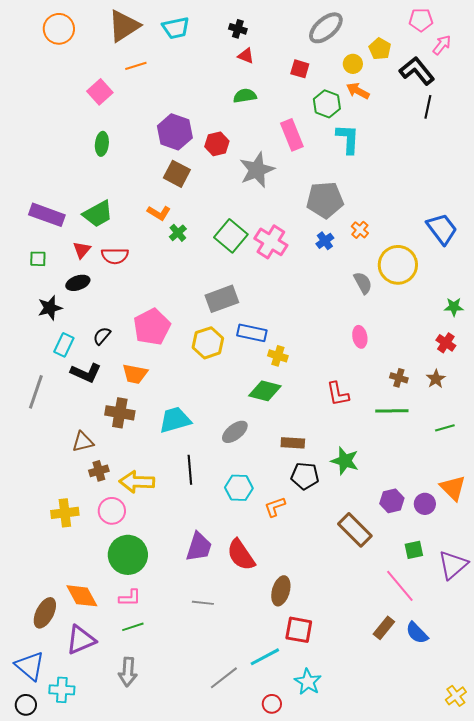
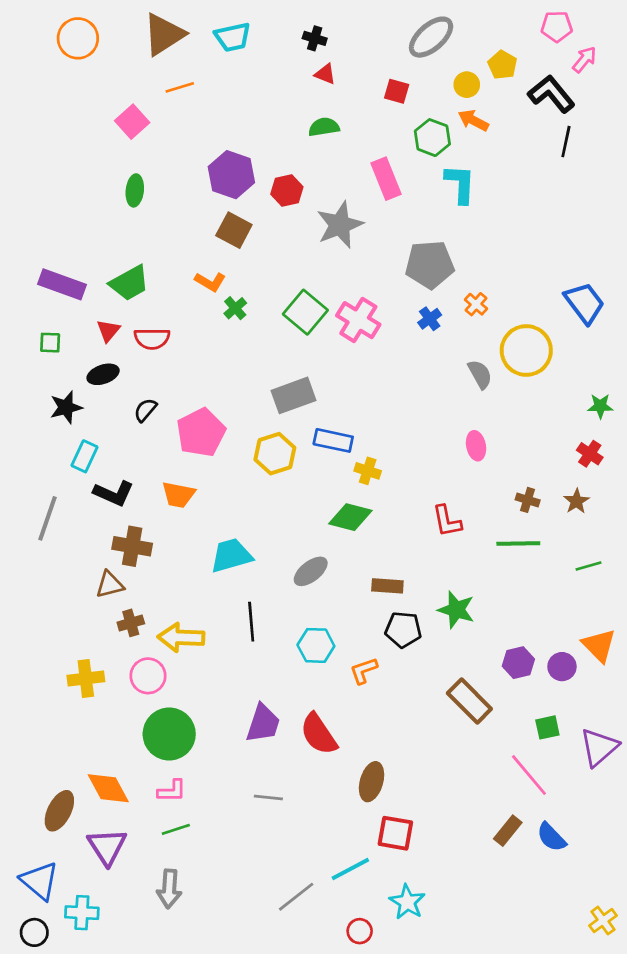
black semicircle: (102, 336) -> (145, 410), moved
brown cross: (120, 413) -> (132, 546), moved
purple triangle: (81, 640) -> (107, 846), turned -40

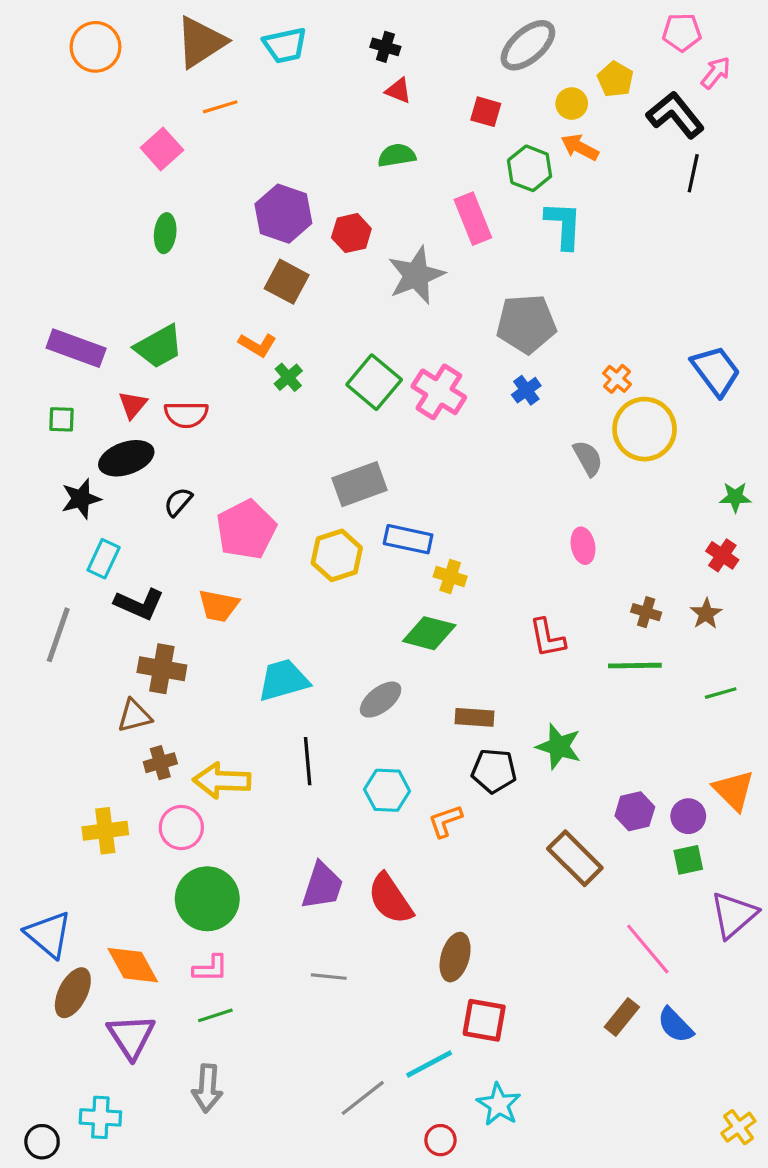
orange cross: (476, 304) -> (617, 379), moved
black ellipse: (103, 374) -> (126, 458), size x1.4
green square: (547, 727) -> (688, 860), moved
blue triangle: (40, 881) -> (49, 934), moved

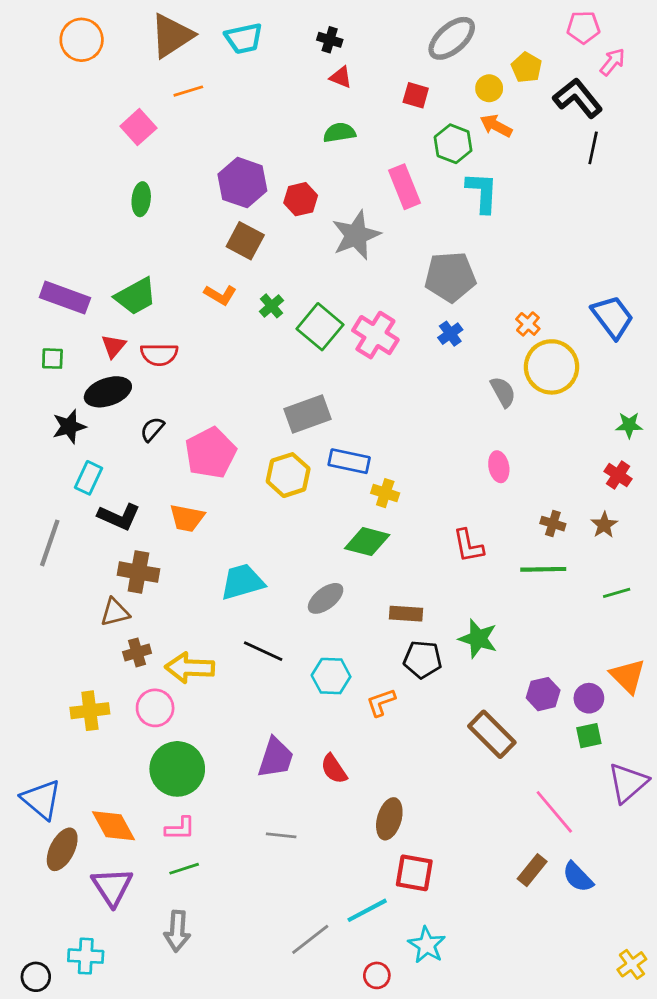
green cross: (288, 377) -> (271, 306), moved
black line: (308, 761) -> (263, 651), turned -60
red semicircle: (390, 899) -> (334, 769), size x0.7

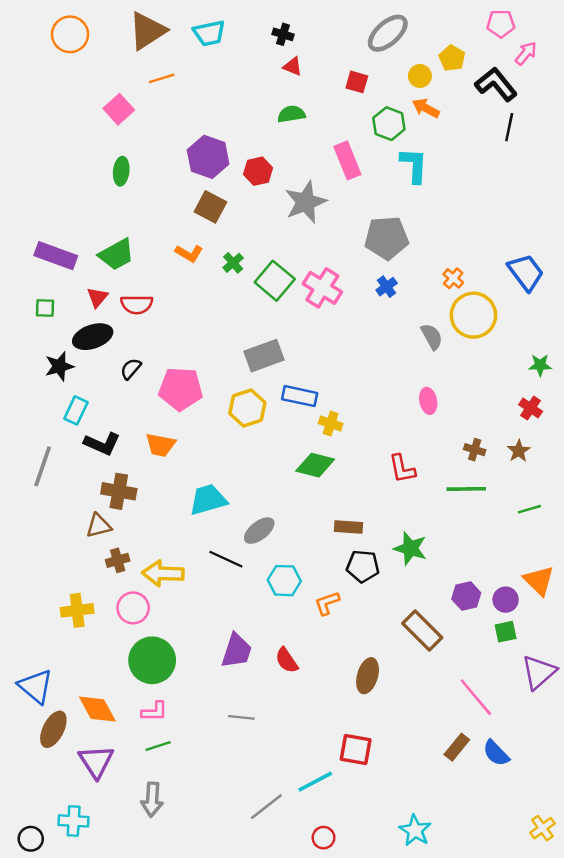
pink pentagon: (210, 453) -> (181, 389), turned 30
gray ellipse: (326, 598) -> (259, 531), moved
brown ellipse: (389, 819) -> (368, 676), moved
cyan star: (427, 945) -> (415, 830), moved

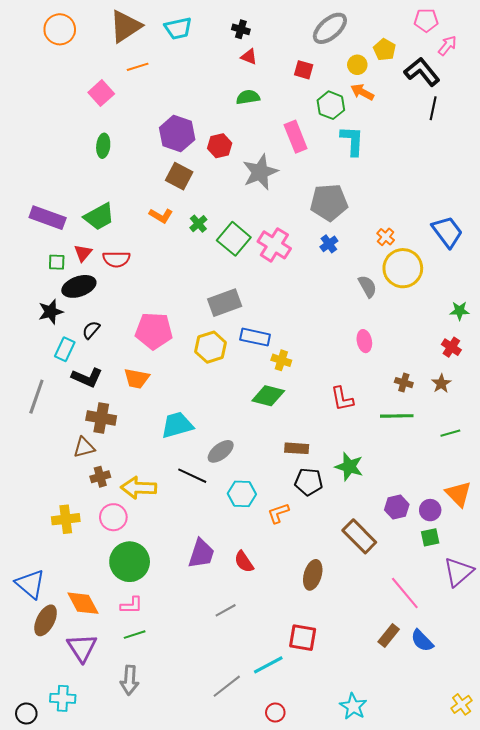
green square: (45, 308) -> (57, 262), moved
black semicircle: (131, 369) -> (91, 330), moved
gray line: (241, 717) -> (226, 610), moved, turned -35

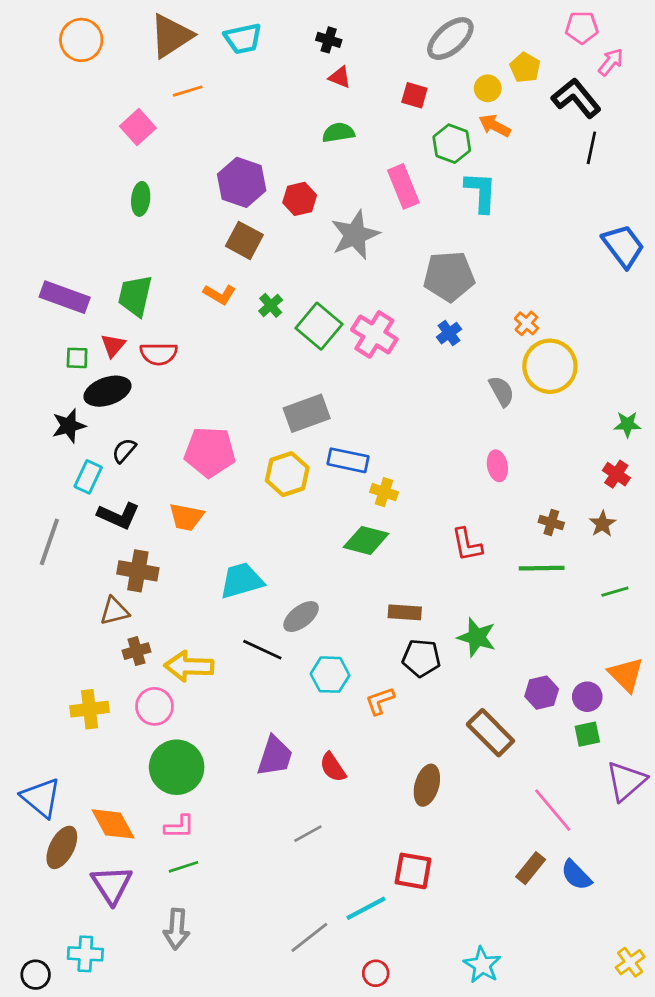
green trapezoid: (99, 217) -> (135, 296), turned 132
blue trapezoid: (447, 232) -> (623, 246), moved

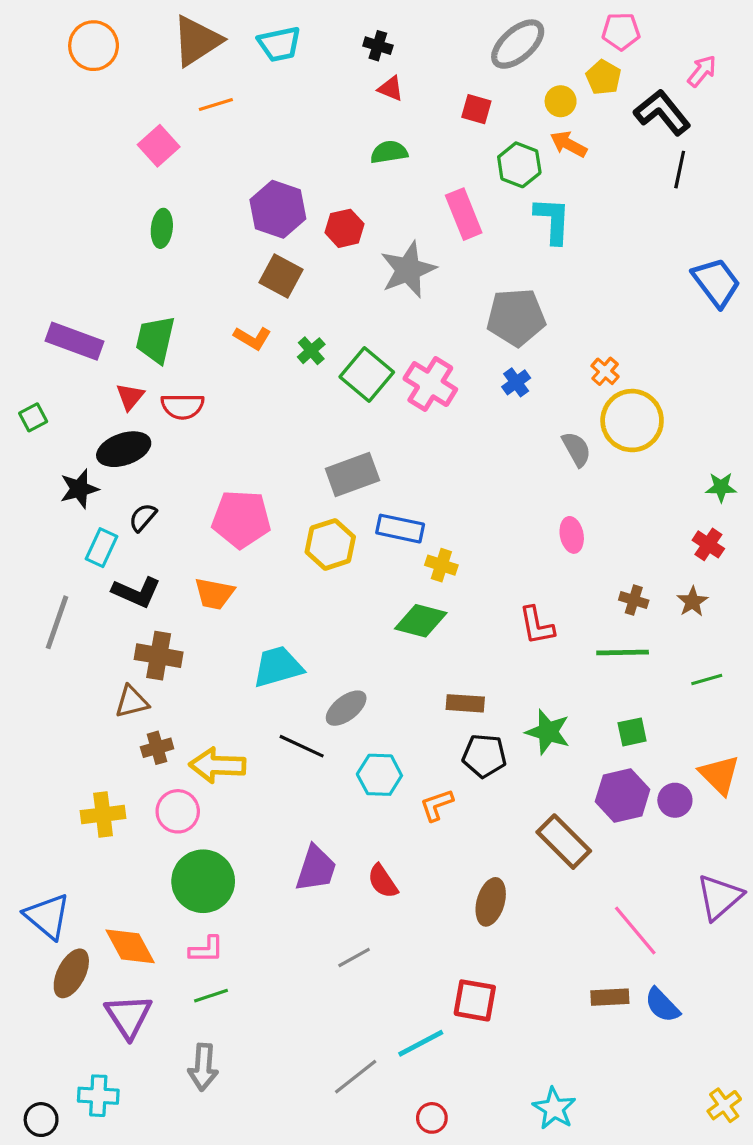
pink pentagon: (582, 27) -> (621, 31), moved
green square: (77, 358) -> (33, 417), moved, turned -30
purple hexagon: (542, 693) -> (623, 795), size x1.4
green square: (587, 734) -> (632, 732), moved
brown rectangle: (531, 868) -> (610, 997), turned 48

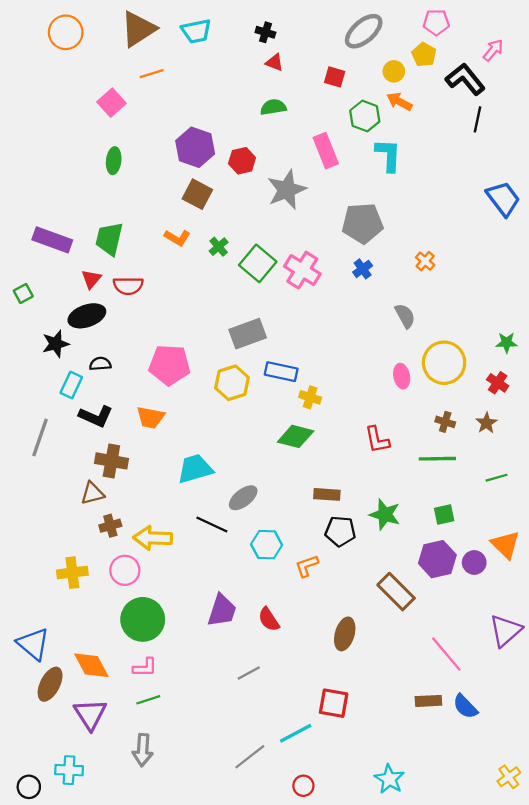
yellow circle: (632, 421) -> (444, 363), moved
black semicircle: (143, 517) -> (100, 364), turned 45

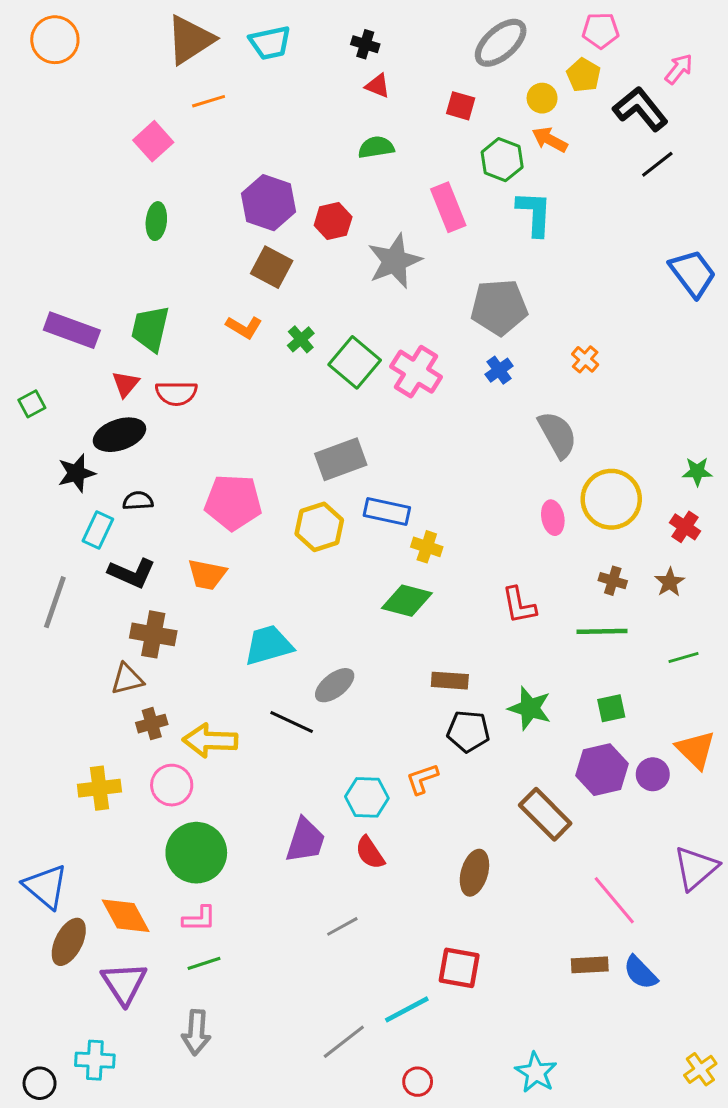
orange circle: (66, 32) -> (55, 40), moved
black line: (478, 119) -> (657, 164), turned 40
gray semicircle: (405, 316) -> (557, 435), size x1.4
cyan hexagon: (267, 545) -> (367, 797), moved

